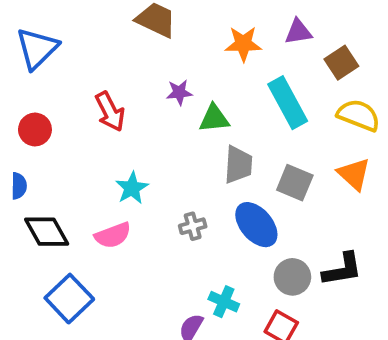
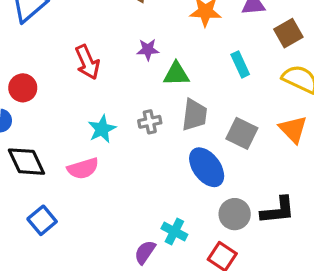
cyan rectangle: (288, 103) -> (240, 64), size x0.6
red circle: (35, 129) -> (23, 88), moved
gray cross: (193, 226) -> (150, 122), moved
blue square: (69, 299) -> (42, 220), size x0.7

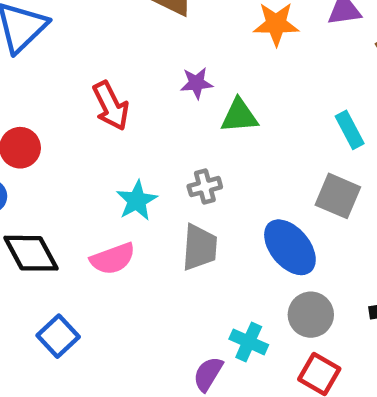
cyan rectangle: (240, 64) -> (350, 130), moved
gray trapezoid: (194, 115) -> (200, 247), moved
gray circle: (235, 214) -> (311, 315), moved

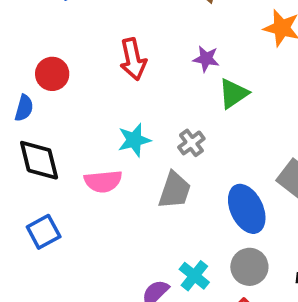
green triangle: (239, 116) -> (233, 94), turned -44
gray cross: (205, 187) -> (191, 143), turned -36

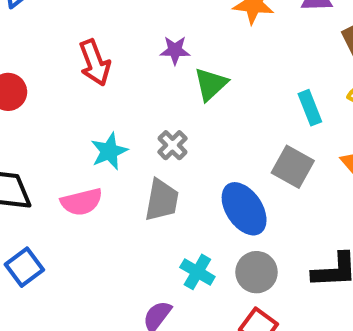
cyan cross: (194, 276) -> (197, 272), moved

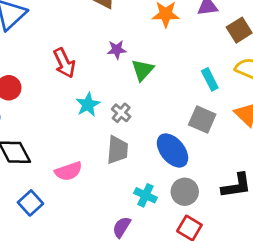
cyan star: (109, 151) -> (88, 105), moved
pink semicircle: (82, 202) -> (69, 171), moved

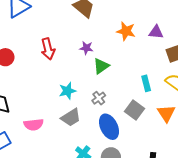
cyan star: (88, 105) -> (67, 91), moved
gray cross: (121, 113) -> (99, 98), moved
gray trapezoid: (117, 150) -> (71, 118), turned 40

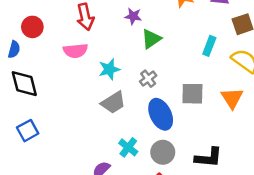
cyan rectangle: (146, 83) -> (209, 46), moved, turned 35
gray square: (134, 110) -> (192, 94), turned -36
pink semicircle: (34, 125) -> (75, 51), moved

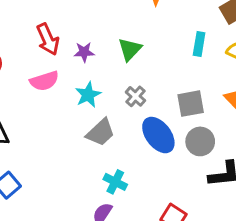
purple star: (133, 16) -> (84, 52), moved
cyan cross: (128, 147) -> (115, 182), moved
gray circle: (163, 152) -> (200, 141), moved

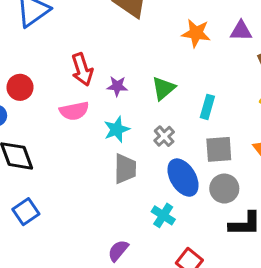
cyan rectangle: (199, 44) -> (207, 107), moved
gray trapezoid: (101, 132) -> (125, 169), turned -52
cyan cross: (115, 182) -> (163, 215), moved

